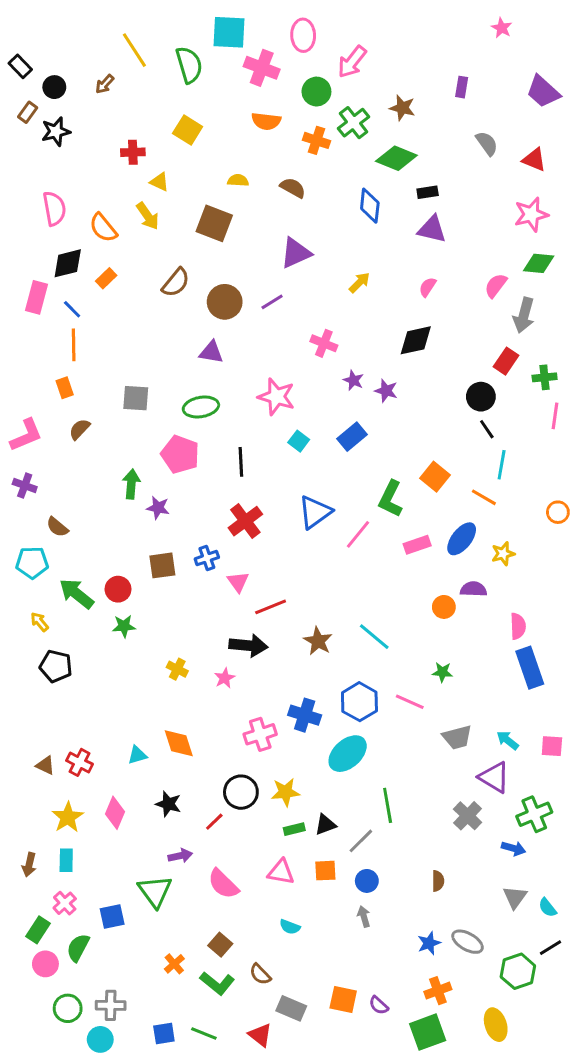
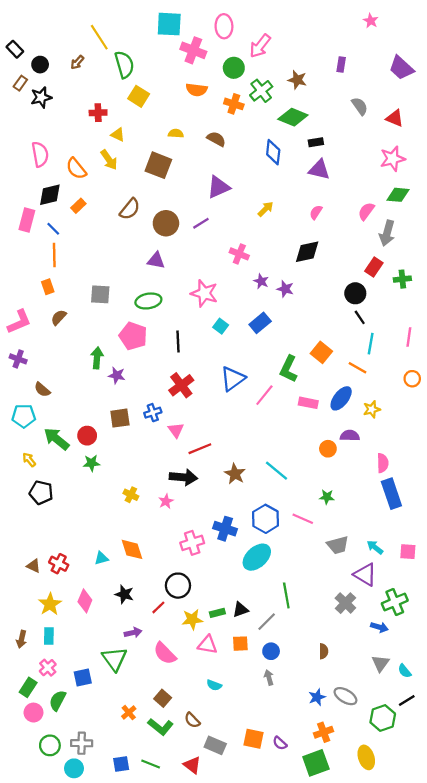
green semicircle: (189, 65) -> (124, 65), moved
pink line: (555, 416) -> (409, 337), moved
pink rectangle: (417, 545) -> (308, 403), turned 30
yellow star: (285, 792) -> (192, 619), moved

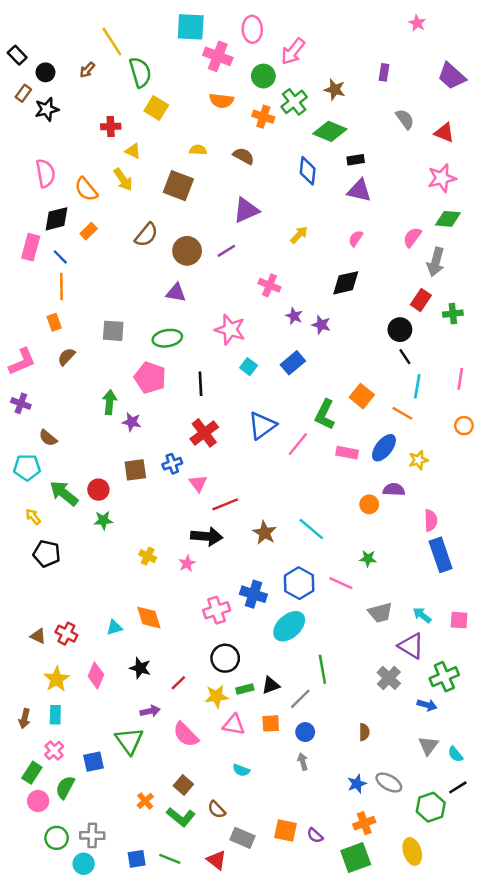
black circle: (178, 586) -> (225, 658), moved

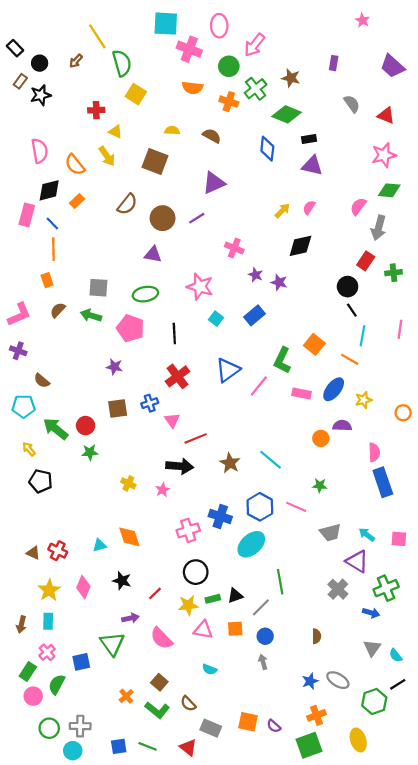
yellow arrow: (299, 235) -> (282, 211), moved
green arrow: (109, 402) -> (91, 315), moved, turned -78
orange circle: (464, 426) -> (403, 413), moved

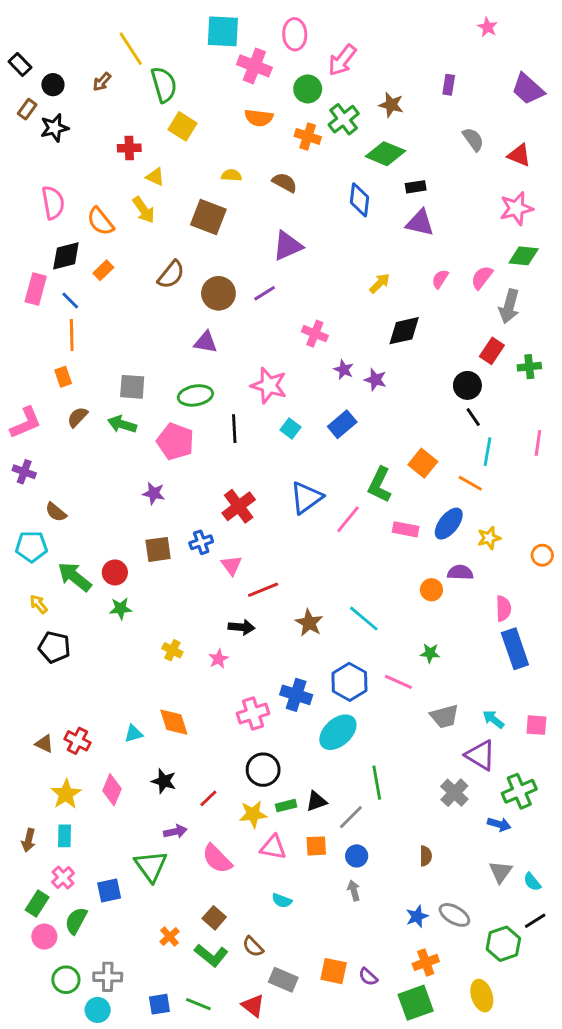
pink semicircle: (309, 207) -> (440, 279), moved
black line: (174, 334) -> (234, 429), moved
black arrow: (180, 466) -> (241, 627), size x0.7

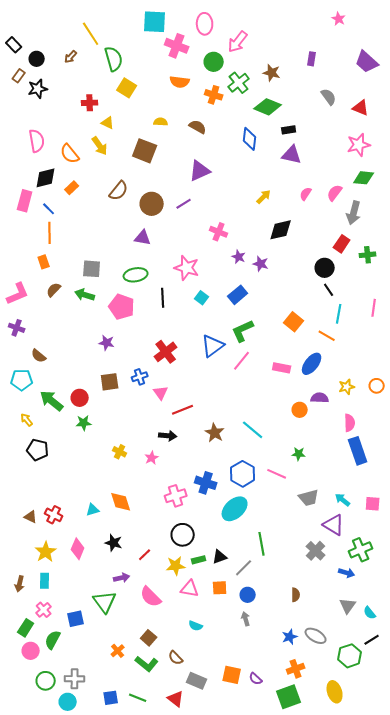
green L-shape: (380, 485) -> (243, 331), moved, turned 40
yellow star: (489, 538) -> (347, 387), moved

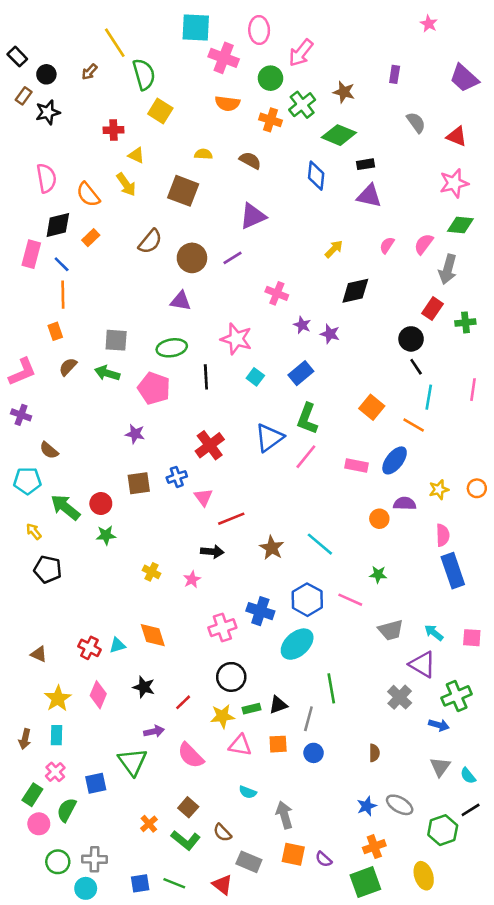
green L-shape: (243, 331) -> (307, 419), turned -45
red cross: (54, 515) -> (89, 648), moved
gray line: (244, 568) -> (308, 719), turned -30
gray arrow: (246, 619) -> (284, 815), moved, size x1.5

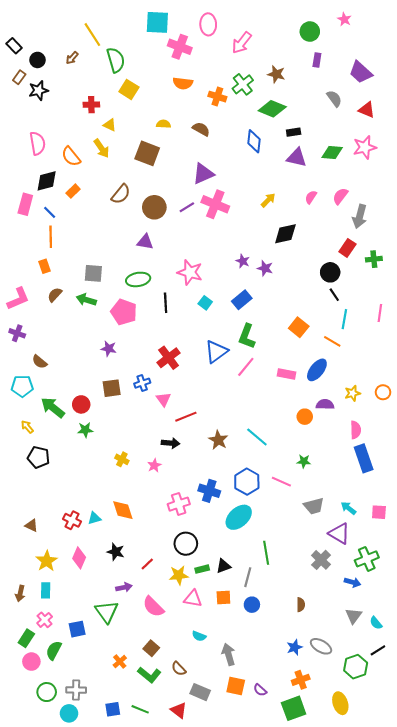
green circle: (270, 78) -> (310, 31), moved
purple trapezoid: (464, 78) -> (361, 72), moved
green diamond: (460, 225) -> (332, 152), moved
pink cross: (277, 293) -> (215, 204), moved, size x1.5

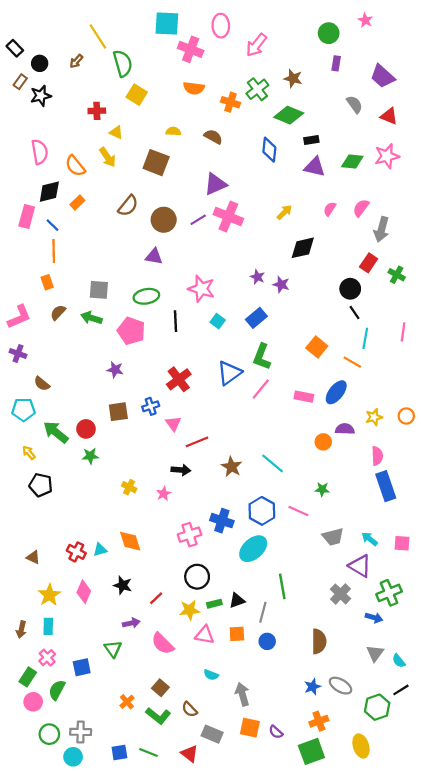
green cross: (374, 259) -> (397, 275), turned 35
brown semicircle: (301, 605) -> (319, 641), size x1.6
green triangle: (107, 612) -> (113, 649), size x0.7

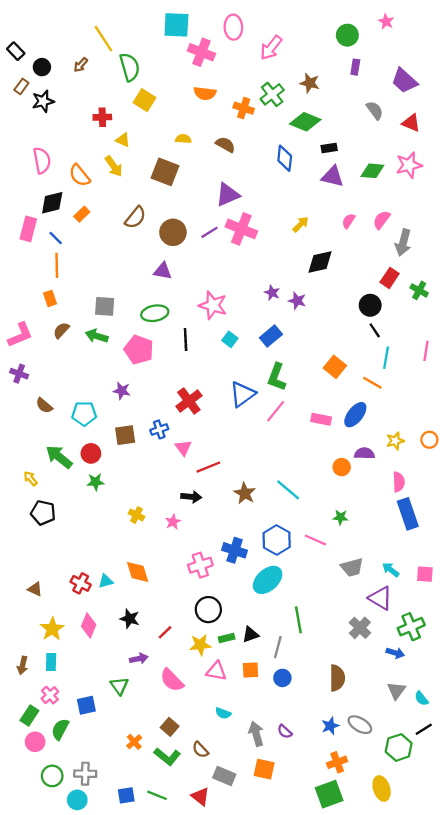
cyan pentagon: (23, 410) -> (84, 414), moved
purple semicircle: (276, 732) -> (285, 732), moved

